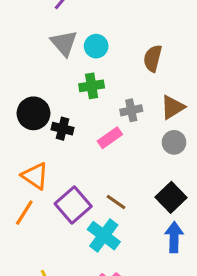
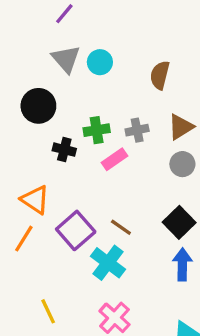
green cross: (92, 86) -> (97, 130), moved
black circle: (33, 113) -> (38, 106), moved

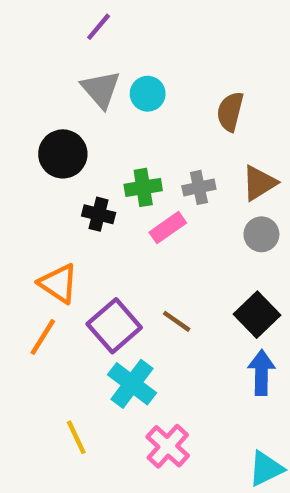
cyan cross: (108, 263) -> (132, 384), moved

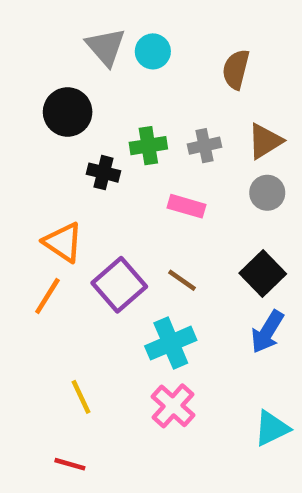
pink rectangle: (168, 228) -> (186, 206), moved, turned 51
blue arrow: (261, 373) -> (267, 332), turned -150
cyan cross: (132, 384) -> (171, 343), moved, turned 30

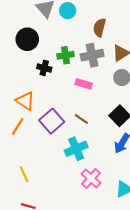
brown semicircle: (236, 69) -> (99, 28), moved
gray cross: (204, 146) -> (92, 55), size x1.5
yellow line: (81, 397) -> (24, 174), moved
pink cross: (173, 406) -> (91, 178), moved

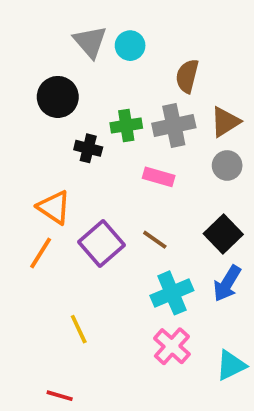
cyan cross: (76, 149) -> (172, 293), moved
yellow line: (24, 174) -> (79, 329), moved

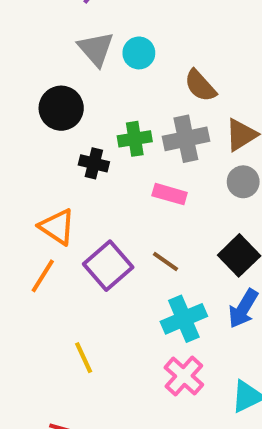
brown semicircle: (187, 76) -> (200, 86), turned -56

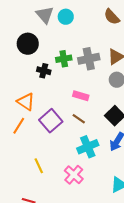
brown semicircle: (200, 86) -> (112, 17), moved
pink rectangle: (170, 194) -> (81, 96), moved
pink cross: (184, 376) -> (74, 175), moved

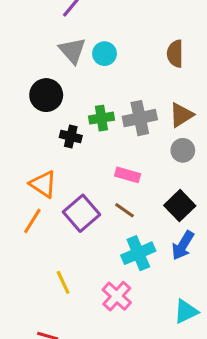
brown semicircle: (112, 17) -> (175, 54), turned 42

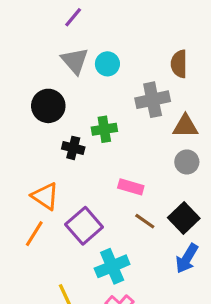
brown triangle: (181, 115) -> (185, 126), turned 32
gray cross: (140, 118) -> (153, 100), moved
brown line: (124, 210) -> (145, 221), moved
cyan cross: (138, 253) -> (112, 266), moved

